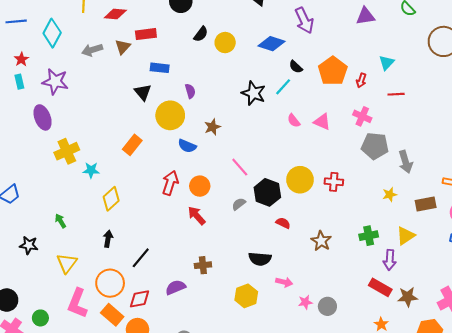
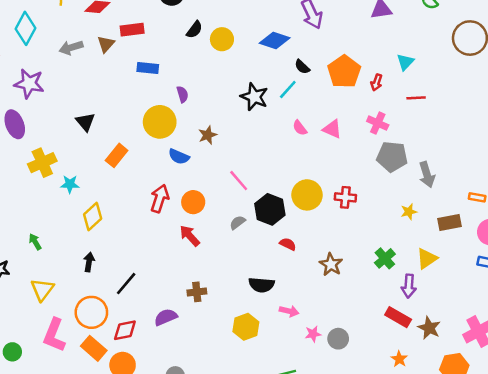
black triangle: (143, 92) -> (85, 122), moved
green cross: (369, 236) -> (385, 258), turned -30
brown star: (408, 297) -> (429, 328), turned 30

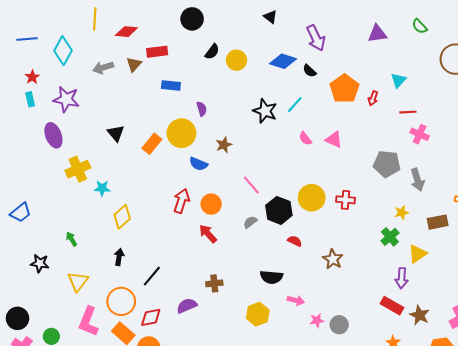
black semicircle: (302, 67) -> (310, 71), moved
pink cross: (378, 123) -> (420, 134), moved
orange rectangle: (117, 155) -> (152, 144), moved
green cross: (385, 258) -> (390, 237), moved

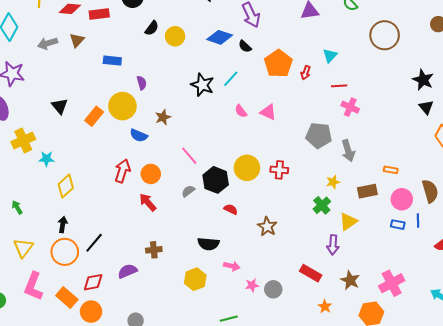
red rectangle: (157, 52) -> (99, 14), moved
orange circle: (121, 301) -> (65, 252), moved
red rectangle: (392, 306) -> (311, 273), moved

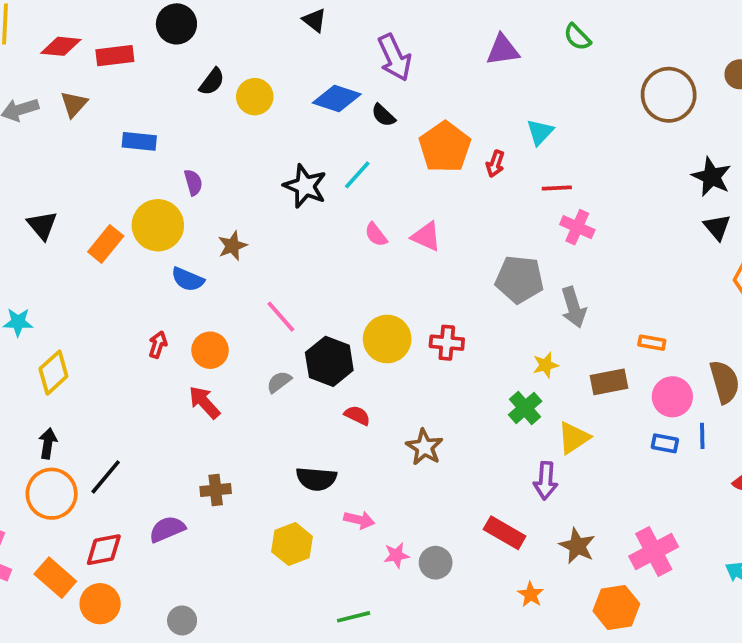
brown circle: (385, 35) -> (669, 95), moved
red arrow: (122, 171) -> (158, 345), size x0.6

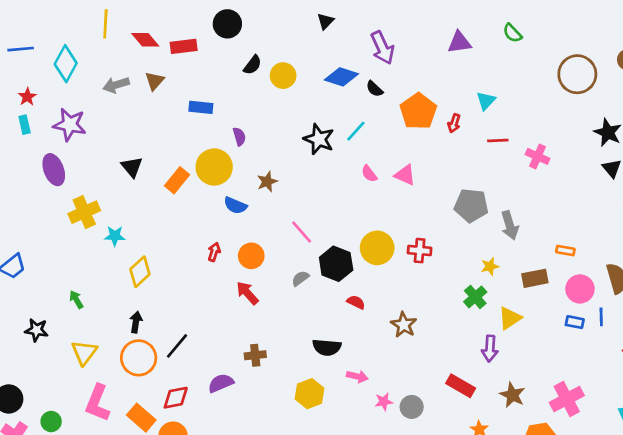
black triangle: (314, 20) -> (325, 21), turned 36
red diamond: (61, 46) -> (145, 40), turned 44
pink cross: (577, 227) -> (538, 156), moved

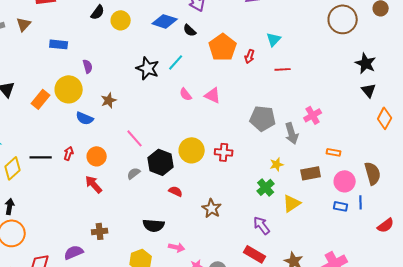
pink cross: (538, 156) -> (313, 115), moved, turned 36
black line: (177, 346) -> (41, 157), moved, turned 50
purple arrow: (490, 349) -> (262, 225), moved, turned 138

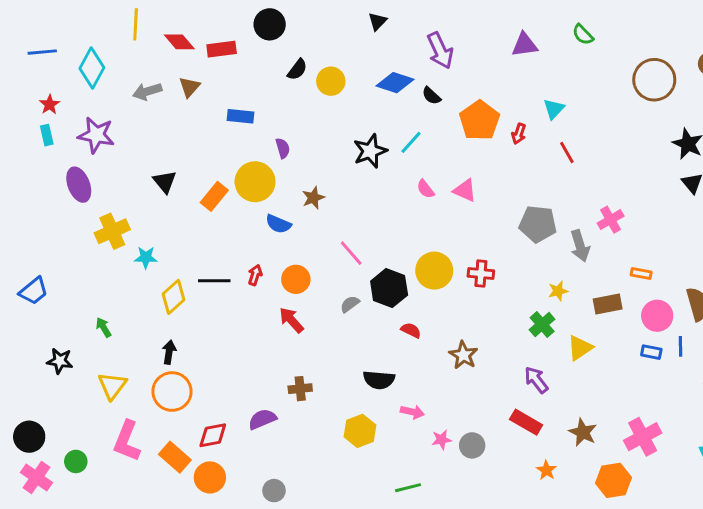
black star: (148, 68) -> (370, 151), turned 30
red line: (283, 69) -> (567, 153), turned 63

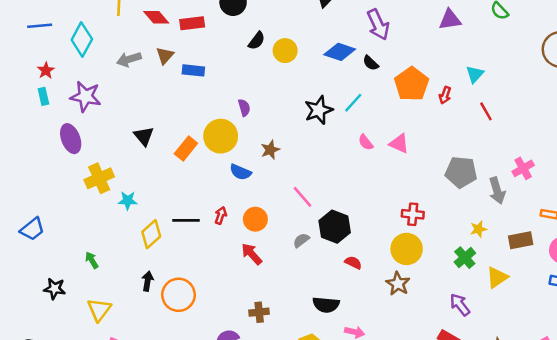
blue rectangle: (240, 116) -> (193, 70), moved
yellow circle: (434, 271) -> (407, 249), moved
orange circle: (172, 392) -> (179, 295), moved

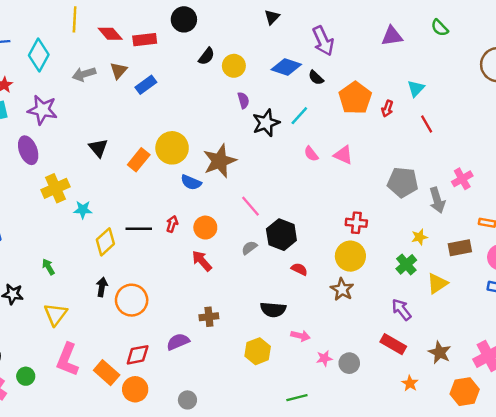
blue rectangle: (193, 70) -> (146, 85), turned -42
purple semicircle: (244, 108) -> (243, 100), moved
brown star: (270, 150) -> (220, 161), size x1.8

